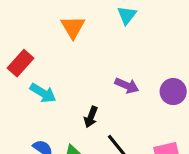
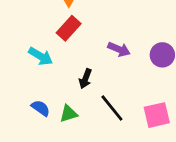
red rectangle: (20, 63) -> (69, 28), moved

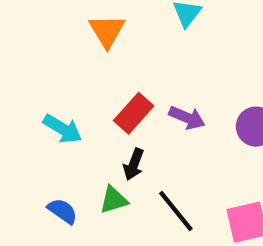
red rectangle: (69, 28) -> (134, 113), moved
green triangle: (69, 114) -> (114, 200), moved

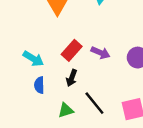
green triangle: (114, 200) -> (66, 110), moved
blue semicircle: (63, 211) -> (39, 85), moved, turned -126

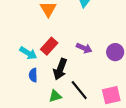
red rectangle: (72, 50) -> (49, 46), moved
black arrow: (72, 78) -> (60, 69), size x1.5

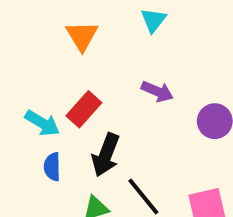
purple arrow: (84, 48) -> (157, 91), moved

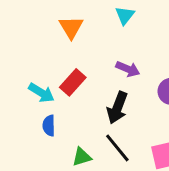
black arrow: (106, 155) -> (117, 108), moved

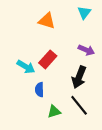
orange triangle: (71, 27) -> (47, 21), turned -42
blue semicircle: (49, 126) -> (39, 90), moved

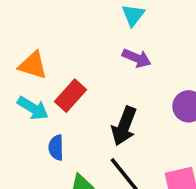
orange triangle: (47, 21) -> (33, 65), moved
purple arrow: (86, 50) -> (137, 58), moved

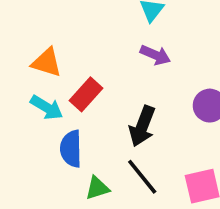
blue semicircle: (56, 148) -> (71, 149), size x1.4

